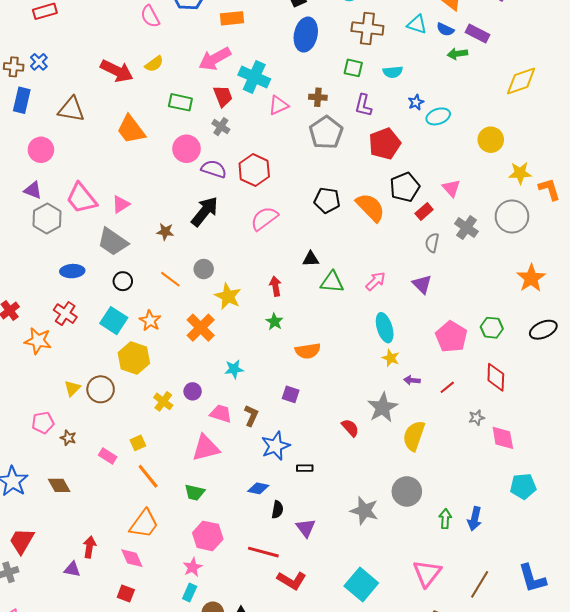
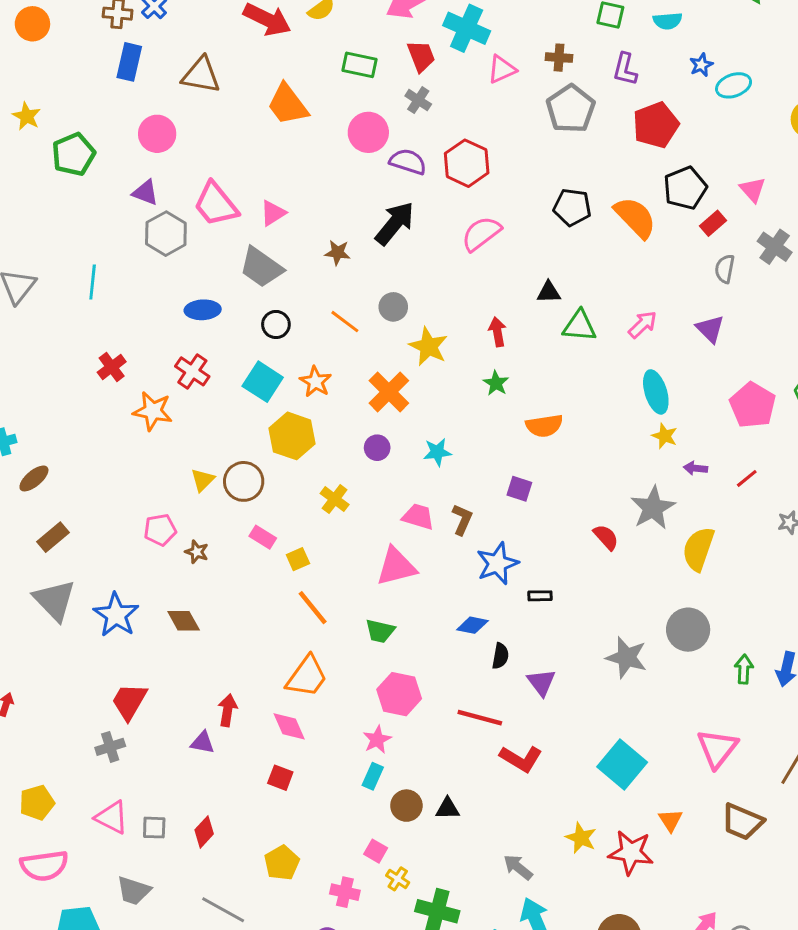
purple circle: (193, 391) -> (377, 448), moved
pink rectangle: (108, 456) -> (263, 537), moved

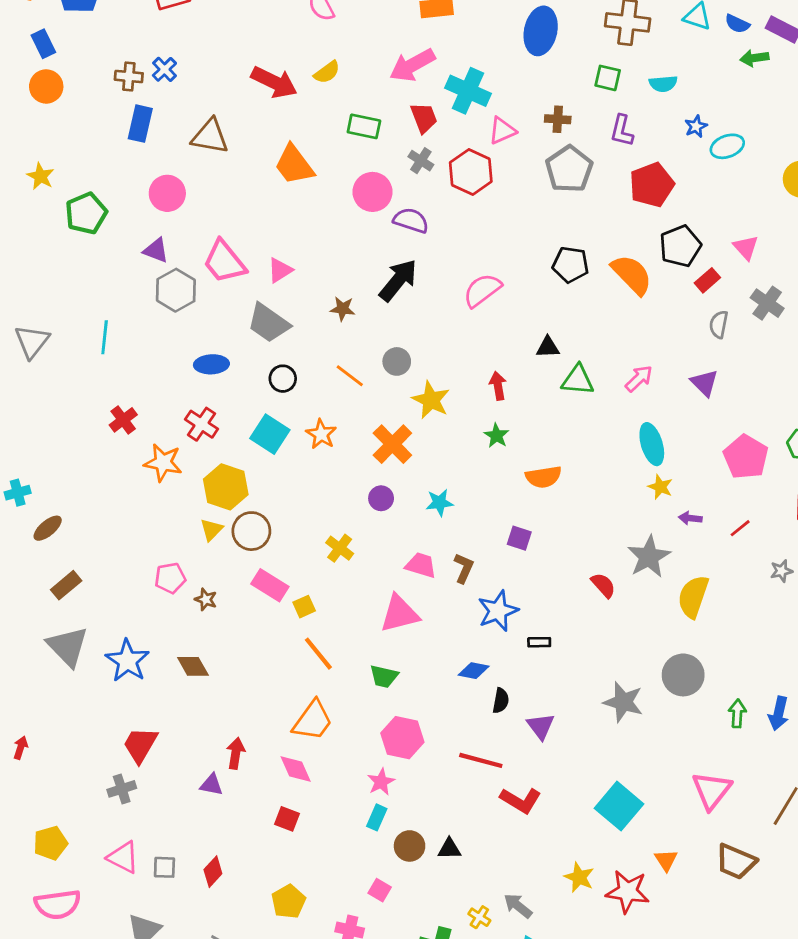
red hexagon: (467, 163) -> (471, 172), moved
yellow hexagon: (292, 436) -> (226, 487), moved
pink rectangle: (263, 537) -> (270, 585), size x1.4
yellow cross: (398, 879) -> (479, 917), moved

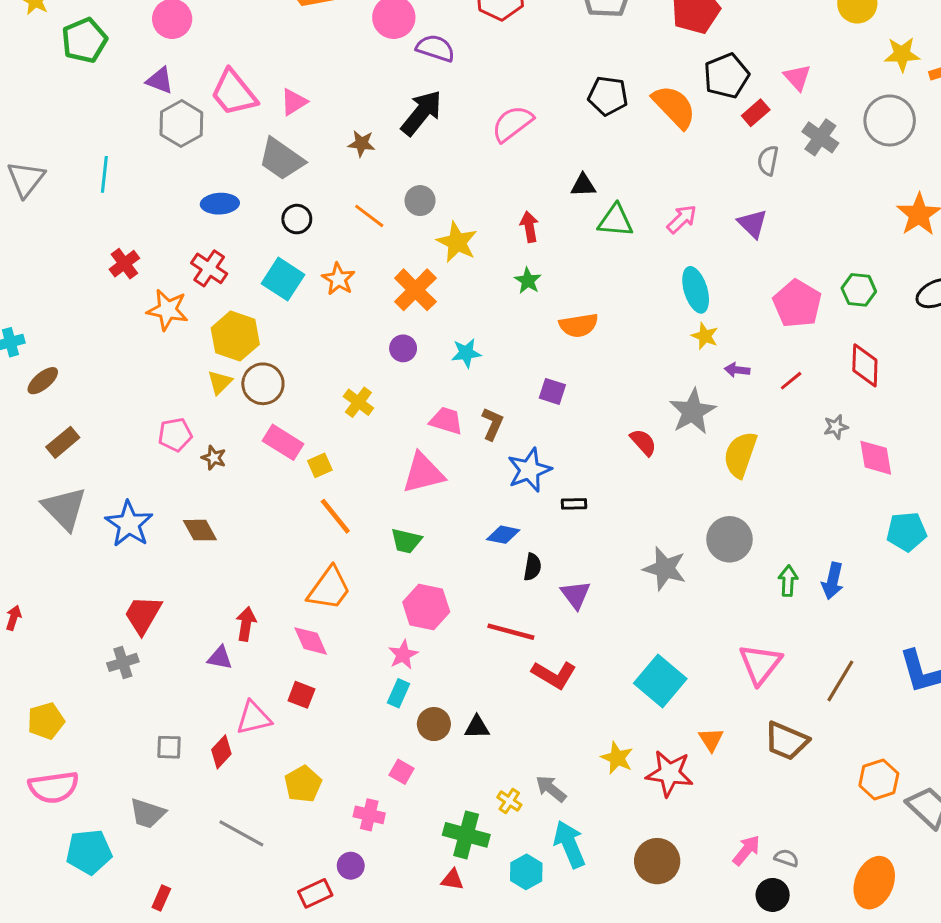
pink triangle: (123, 857) -> (254, 718), moved, turned -40

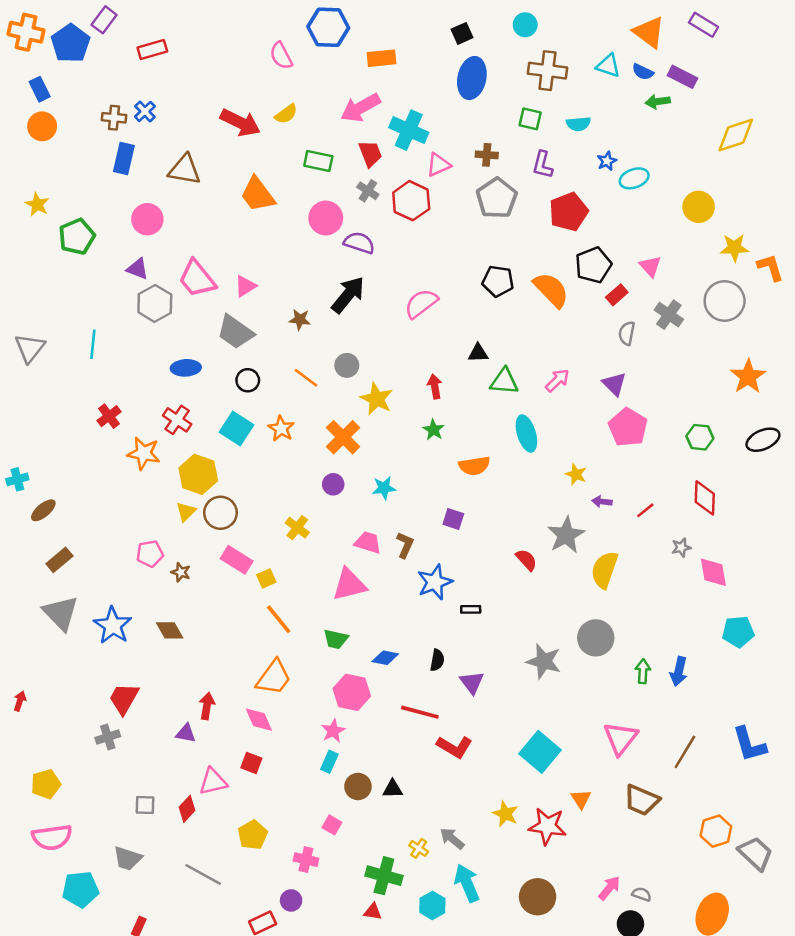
cyan ellipse: (696, 290) -> (526, 434), moved
pink pentagon: (797, 304) -> (628, 427), moved
blue diamond: (503, 535) -> (385, 658), moved

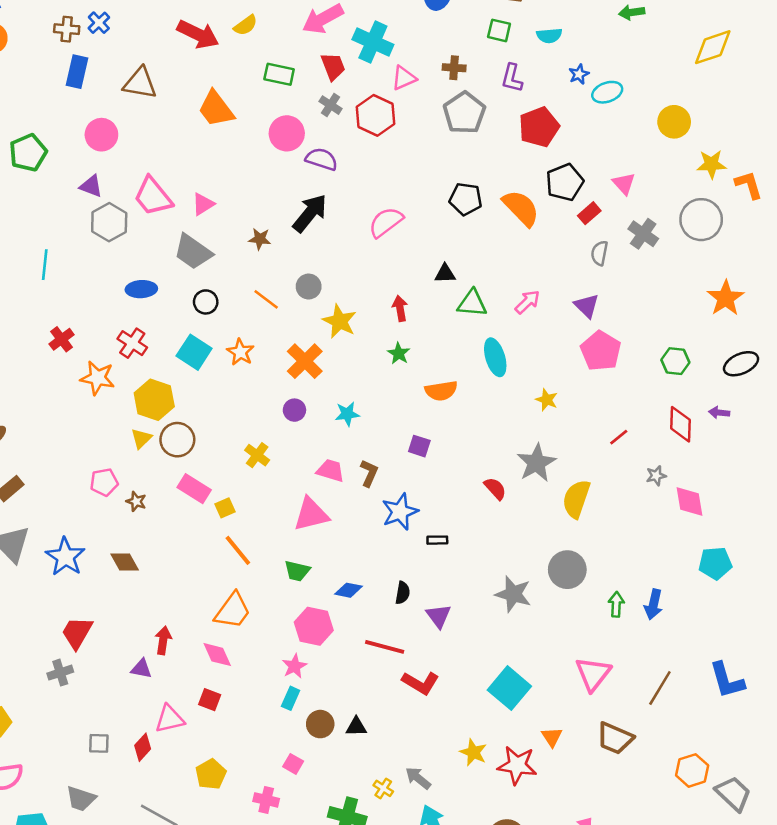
purple arrow: (602, 502) -> (719, 413), moved

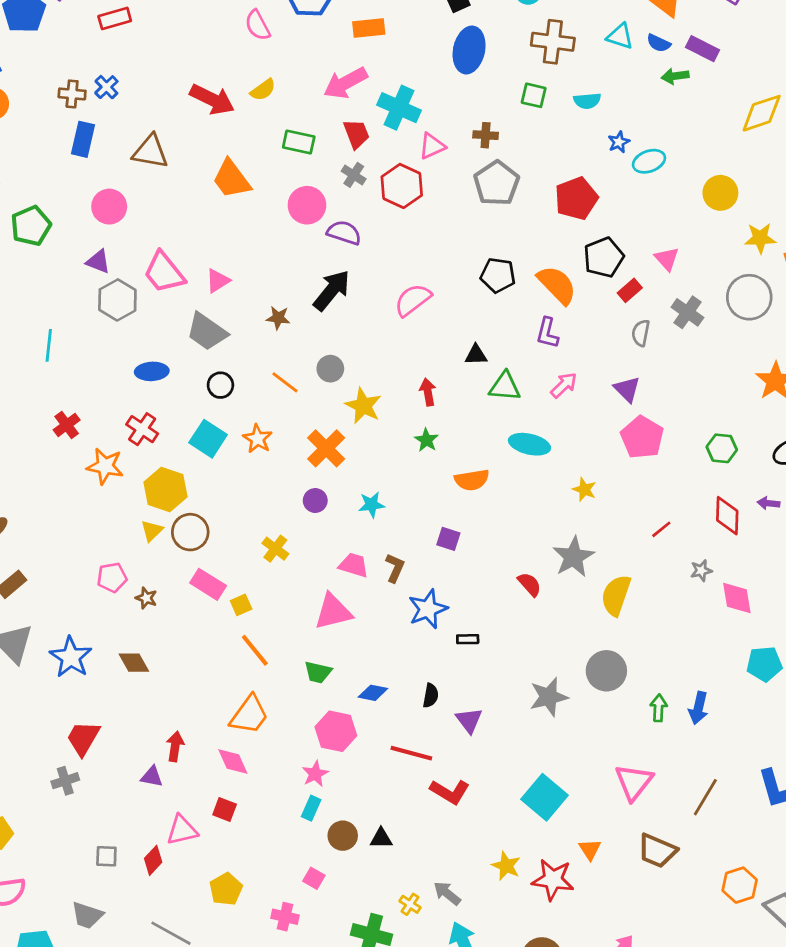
purple L-shape: (512, 78) -> (547, 333), moved
cyan ellipse: (495, 357) -> (529, 444), turned -60
gray star: (513, 594) -> (549, 697), turned -30

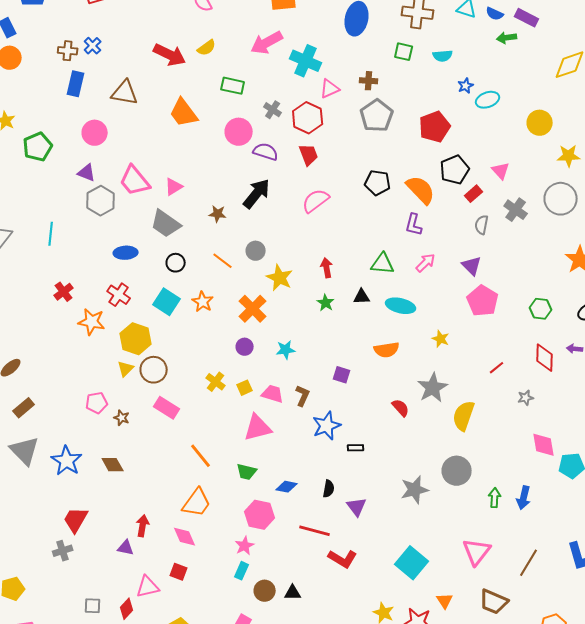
red trapezoid: (356, 134) -> (309, 155), moved
black triangle: (476, 355) -> (362, 297), moved
orange semicircle: (472, 480) -> (387, 350), moved
pink diamond: (737, 598) -> (544, 445), moved
yellow square: (241, 605) -> (245, 388), moved

